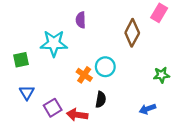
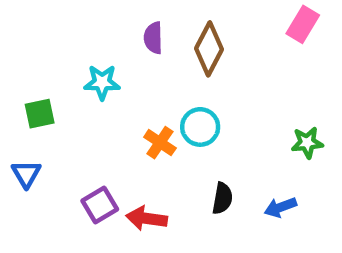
brown diamond: (132, 33) -> (209, 49), moved
cyan star: (54, 43) -> (102, 82), size x0.7
blue triangle: (27, 93) -> (26, 174), moved
black semicircle: (101, 100) -> (222, 198), moved

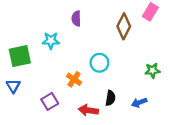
brown diamond: (209, 49) -> (124, 26), moved
green square: (40, 114) -> (20, 56), size x1.5
orange cross: (160, 143) -> (74, 79), moved
red arrow: (147, 218) -> (88, 110), moved

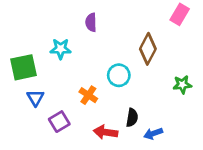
brown diamond: (124, 26) -> (148, 49), moved
blue triangle: (13, 86) -> (35, 98), moved
blue arrow: (139, 103) -> (153, 134), moved

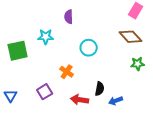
brown diamond: (148, 49) -> (131, 37), moved, turned -70
cyan circle: (119, 75) -> (89, 48), moved
blue triangle: (35, 98) -> (11, 96), moved

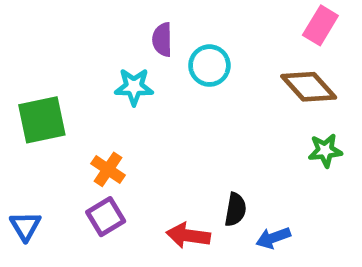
cyan star: (46, 37) -> (134, 87), moved
cyan circle: (89, 48) -> (209, 66), moved
orange cross: (67, 72) -> (108, 169), moved

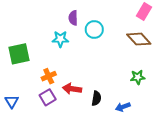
green star: (325, 151) -> (138, 77), moved
orange cross: (108, 169) -> (49, 76), turned 32
black semicircle: (235, 210) -> (96, 98), moved
red arrow: (188, 236) -> (72, 89), moved

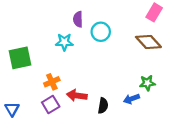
blue arrow: (123, 107) -> (131, 99), moved

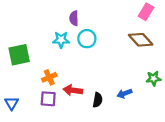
cyan circle: (101, 32) -> (87, 39), moved
green star: (147, 83) -> (154, 78), moved
purple square: (51, 105) -> (48, 99), turned 35

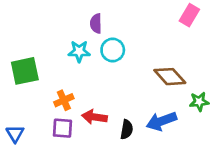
brown diamond: (141, 40) -> (170, 77), moved
blue arrow: (124, 93) -> (161, 121), size x1.5

